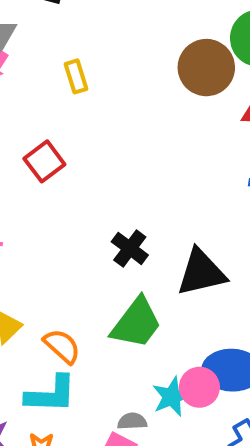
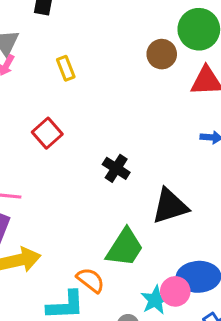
brown circle: (206, 68) -> (162, 54), size x0.7
black cross: (130, 248) -> (116, 168), moved
orange semicircle: (62, 346) -> (90, 280), moved

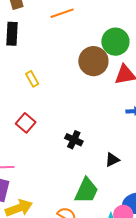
brown circle: (162, 54) -> (93, 61), size x1.5
black triangle: (170, 206) -> (112, 160), size x0.6

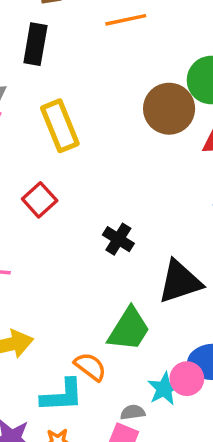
yellow rectangle: (32, 79) -> (60, 126), size x1.8
black triangle: (112, 160) -> (180, 282), size x1.8

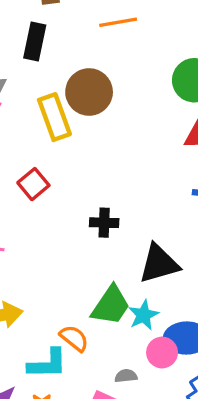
brown circle: (169, 109) -> (89, 92), moved
black cross: (118, 239) -> (104, 223), turned -32
cyan star: (164, 389) -> (143, 315), moved
gray semicircle: (133, 412) -> (126, 376), moved

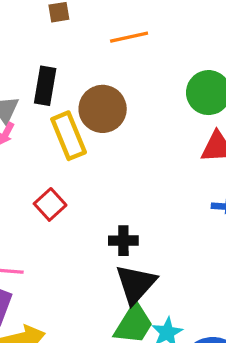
black rectangle: (35, 42) -> (45, 86), moved
black triangle: (159, 264) -> (136, 284), moved, turned -30

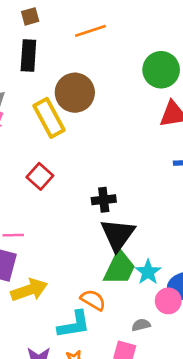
black rectangle: (45, 86) -> (28, 55), moved

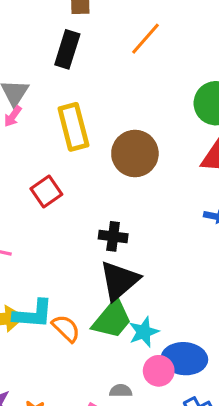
orange line: (90, 31) -> (146, 39), turned -44
brown circle: (75, 93) -> (135, 154), moved
orange semicircle: (93, 300) -> (66, 328), moved
cyan L-shape: (74, 325) -> (33, 314), moved

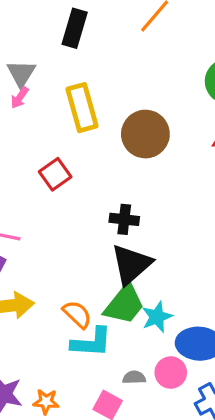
cyan L-shape: (33, 314) -> (91, 342), moved
pink circle: (159, 371) -> (171, 373), moved

